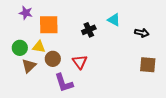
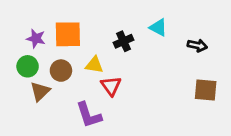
purple star: (26, 13) -> (36, 39), moved
yellow triangle: (39, 47) -> (94, 65), moved
brown circle: (53, 59) -> (61, 71), moved

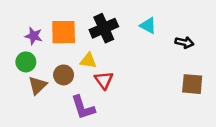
black cross: (124, 41) -> (104, 28), moved, size x1.5
brown circle: (61, 71) -> (64, 75), moved

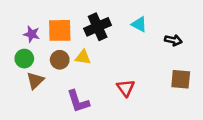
brown circle: (64, 75) -> (60, 60), moved
red triangle: (104, 80) -> (126, 88), moved

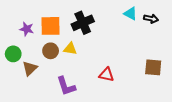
cyan triangle: (139, 24) -> (130, 13), moved
black arrow: (173, 40) -> (151, 19), moved
green circle: (24, 59) -> (13, 54), moved
red triangle: (126, 88) -> (107, 75), turned -42

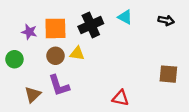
cyan triangle: (130, 13) -> (125, 17), moved
brown triangle: (30, 68) -> (33, 95), moved
red triangle: (107, 75) -> (120, 98), moved
purple L-shape: (66, 86) -> (59, 85), moved

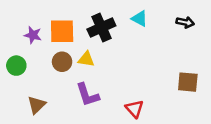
purple L-shape: (59, 85) -> (87, 95), moved
red triangle: (120, 98) -> (134, 109), turned 36

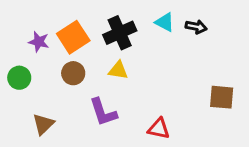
black arrow: (185, 22) -> (196, 27), moved
orange square: (62, 31) -> (73, 37), turned -32
yellow triangle: (86, 59) -> (118, 70), moved
red triangle: (134, 109) -> (159, 129), turned -36

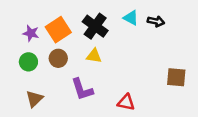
black cross: (120, 33) -> (95, 26), turned -30
green circle: (19, 78) -> (28, 62), moved

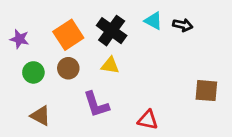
purple star: (31, 33) -> (19, 39), moved
brown triangle: (34, 99) -> (40, 116), turned -48

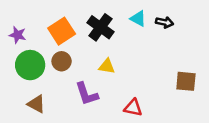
yellow triangle: (110, 65) -> (107, 66), moved
green circle: (33, 72) -> (30, 65), size x1.5

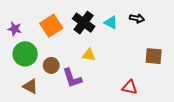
cyan triangle: (138, 19) -> (111, 23), moved
brown circle: (62, 61) -> (51, 65), moved
brown square: (186, 81) -> (154, 56), moved
red triangle: (133, 108) -> (130, 87), moved

